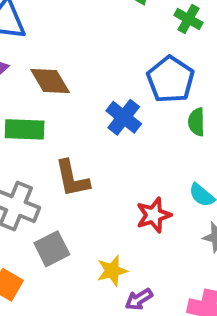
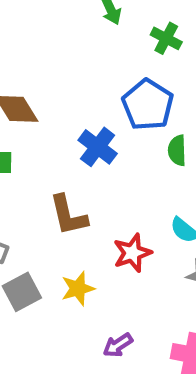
brown L-shape: (72, 179) -> (68, 215), moved
yellow star: (112, 271) -> (78, 289), moved

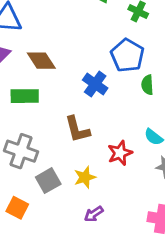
purple arrow: (118, 345) -> (94, 214), moved

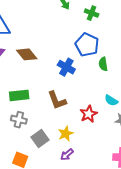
green rectangle: (25, 96) -> (19, 95), moved
gray cross: (21, 151) -> (19, 120), size x0.7
purple arrow: (94, 214) -> (67, 155), moved

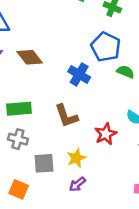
green semicircle: (103, 64) -> (125, 72), turned 120
gray square: (40, 138) -> (44, 163), turned 30

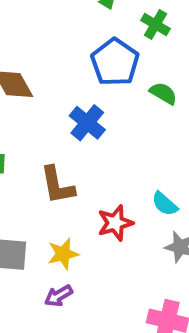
blue pentagon: (106, 47) -> (115, 62), moved
green semicircle: (125, 72) -> (163, 93), moved

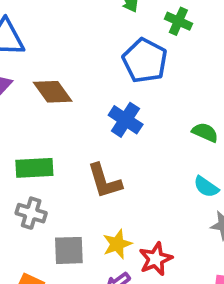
green semicircle: (163, 93) -> (205, 132), moved
red star: (115, 223) -> (156, 259), moved

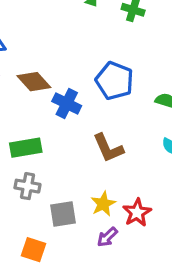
blue pentagon: (145, 61) -> (114, 81), moved
blue cross: (126, 120) -> (67, 103), moved
brown L-shape: (104, 181) -> (108, 148), moved

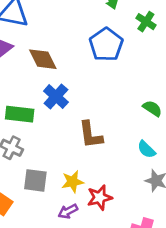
blue pentagon: (114, 81) -> (106, 45), moved
blue cross: (67, 103) -> (56, 97), moved

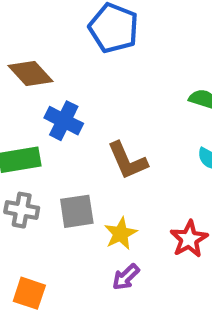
gray square: (35, 180) -> (77, 211), moved
red star: (100, 198) -> (189, 239), moved

